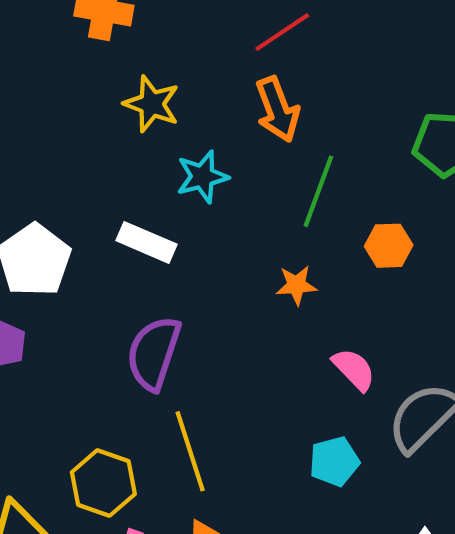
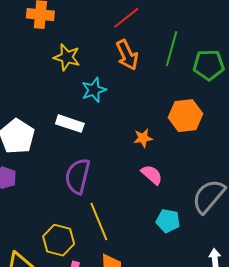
green line: (318, 191) -> (172, 49), moved
orange hexagon: (389, 246) -> (185, 116), size x1.5
pink semicircle: (354, 369) -> (152, 175), moved
cyan pentagon: (334, 461) -> (168, 221), turned 30

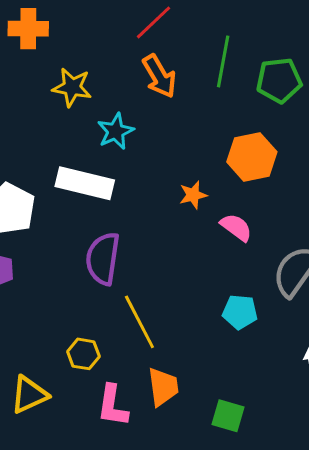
white rectangle: (70, 124) -> (85, 183), size x1.4
pink semicircle: (152, 175) -> (236, 227), moved
yellow hexagon: (59, 240) -> (83, 354), size x0.7

